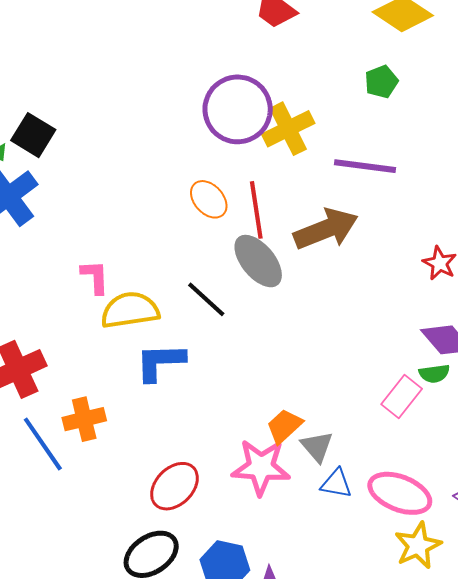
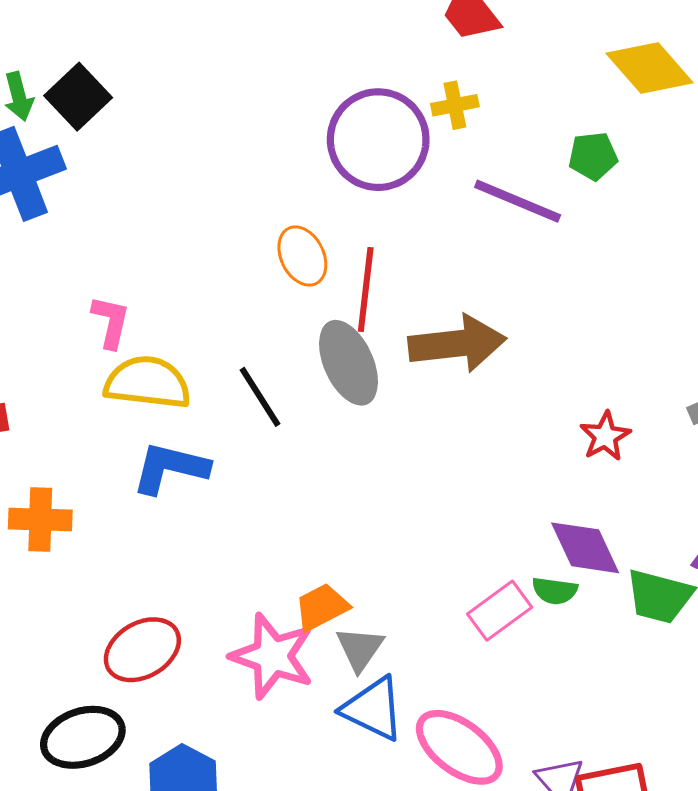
yellow cross: (288, 129) -> (455, 105), moved, size x0.6
purple line: (365, 166) -> (518, 201), moved
blue triangle: (336, 484) -> (373, 709), size x1.4

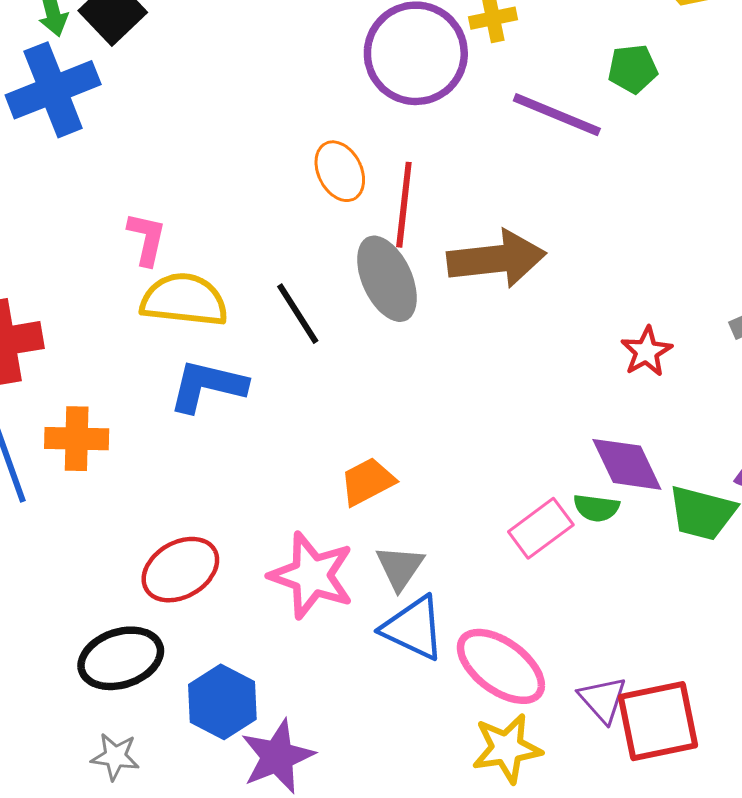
orange trapezoid: (322, 607) -> (368, 482), moved

